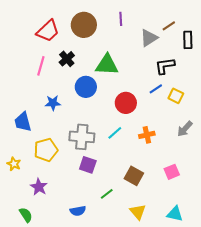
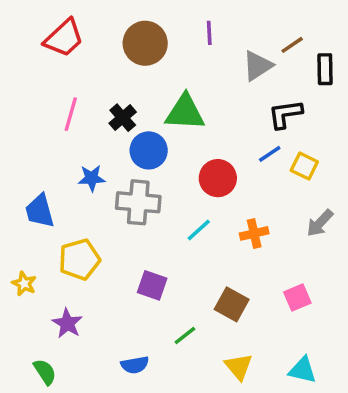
red trapezoid: (48, 31) -> (64, 38), moved
black cross: (67, 59) -> (123, 118), moved
gray cross: (82, 137) -> (138, 202), moved

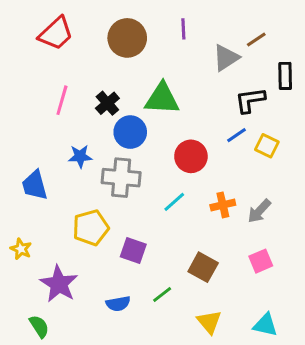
black rectangle: (325, 69) -> (285, 76), moved
gray arrow: (320, 223) -> (259, 211), moved
yellow pentagon: (79, 259) -> (91, 228), moved
purple star: (67, 323) -> (59, 284), size x1.4
blue semicircle: (135, 365) -> (118, 304), moved

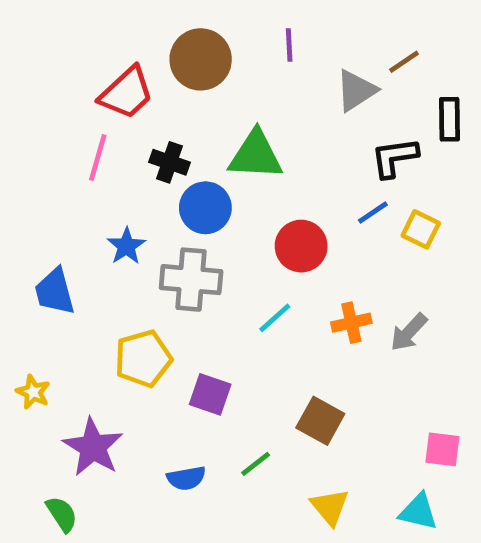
red trapezoid: (56, 33) -> (126, 93), moved
black cross: (107, 103) -> (169, 162), turned -30
blue star: (80, 156) -> (126, 246), turned -30
pink square: (261, 261) -> (442, 449), moved, turned 30

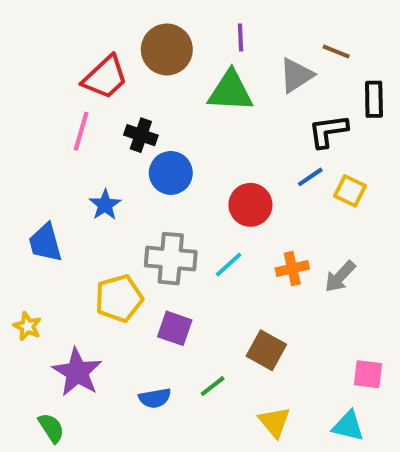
brown line: (404, 62) -> (336, 51), turned 56
green triangle: (256, 155) -> (231, 91), moved
gray cross: (191, 280) -> (171, 259), moved

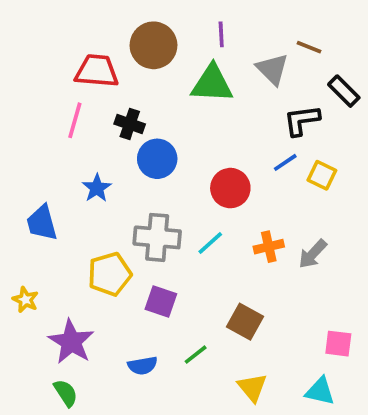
gray triangle: (296, 75) -> (272, 69), turned -42
red trapezoid: (105, 77) -> (97, 71), turned -132
black rectangle: (374, 99) -> (344, 91), turned -44
green semicircle: (51, 428) -> (66, 393), moved

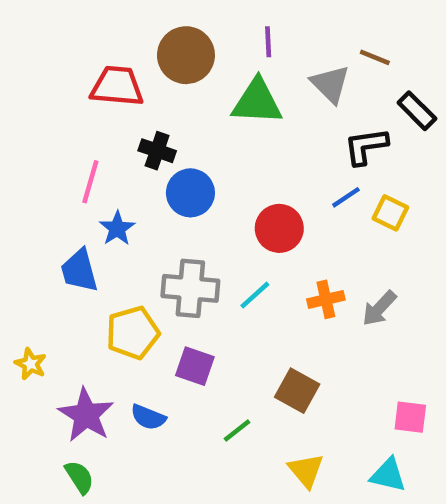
pink line: (75, 120) -> (90, 182), moved
blue trapezoid: (42, 223) -> (79, 271), moved
blue semicircle: (143, 366) -> (148, 417), moved, turned 32

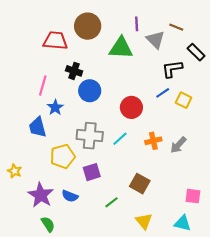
purple line: (268, 42) -> (137, 24), moved
purple square: (195, 366) -> (92, 172), turned -36
green semicircle: (79, 477) -> (48, 224), moved

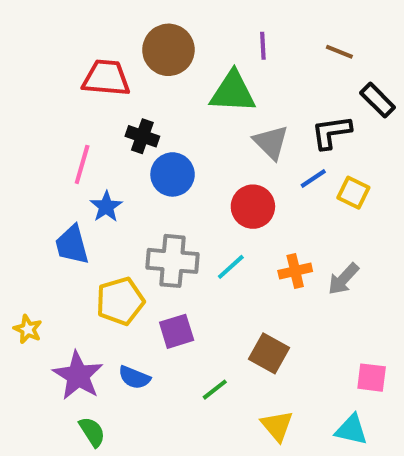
gray triangle: (155, 40) -> (271, 142), moved

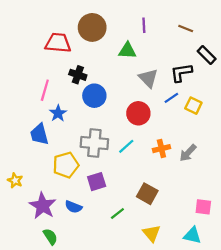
green triangle: (233, 92) -> (127, 51), size x0.7

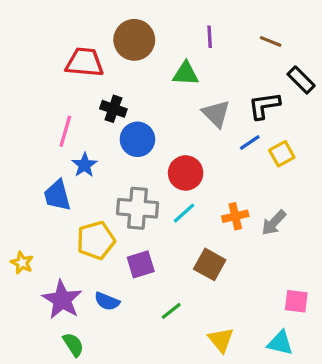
yellow square: (193, 106) -> (282, 154), turned 35
red circle: (138, 113) -> (186, 173), moved
brown square: (147, 194) -> (210, 264), moved

